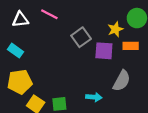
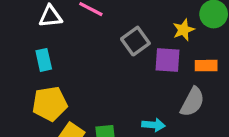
orange rectangle: (131, 46) -> (206, 66), moved
cyan rectangle: (16, 51) -> (44, 60), turned 42

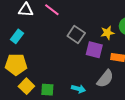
gray square: (135, 41) -> (76, 35), turned -30
cyan rectangle: (44, 60) -> (17, 36), turned 40

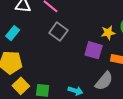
gray square: (76, 35) -> (58, 32), moved

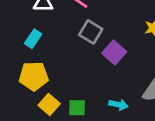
purple square: (94, 50) -> (114, 52), moved, turned 30

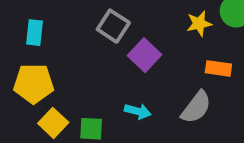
cyan rectangle: (33, 39) -> (35, 33), turned -30
cyan arrow: (119, 105) -> (138, 111), moved

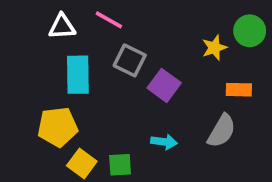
cyan rectangle: (35, 33) -> (78, 75), moved, size x1.5

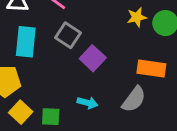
yellow star: (214, 48) -> (137, 17), moved
orange rectangle: (239, 90) -> (151, 69), size x1.4

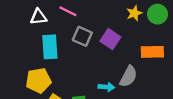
purple square: (93, 58) -> (110, 39), moved
gray semicircle: (134, 99) -> (128, 76), moved

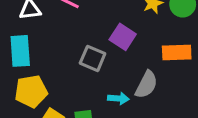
gray square: (82, 36) -> (93, 58), moved
cyan rectangle: (50, 47) -> (20, 51), moved

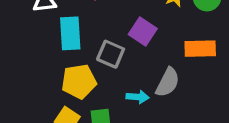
cyan rectangle: (20, 51) -> (70, 33), moved
yellow pentagon: (31, 91) -> (79, 81), moved

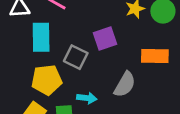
purple square: (143, 31) -> (105, 38), turned 35
cyan arrow: (138, 97) -> (87, 98), moved

